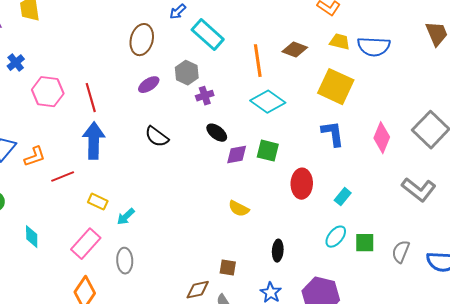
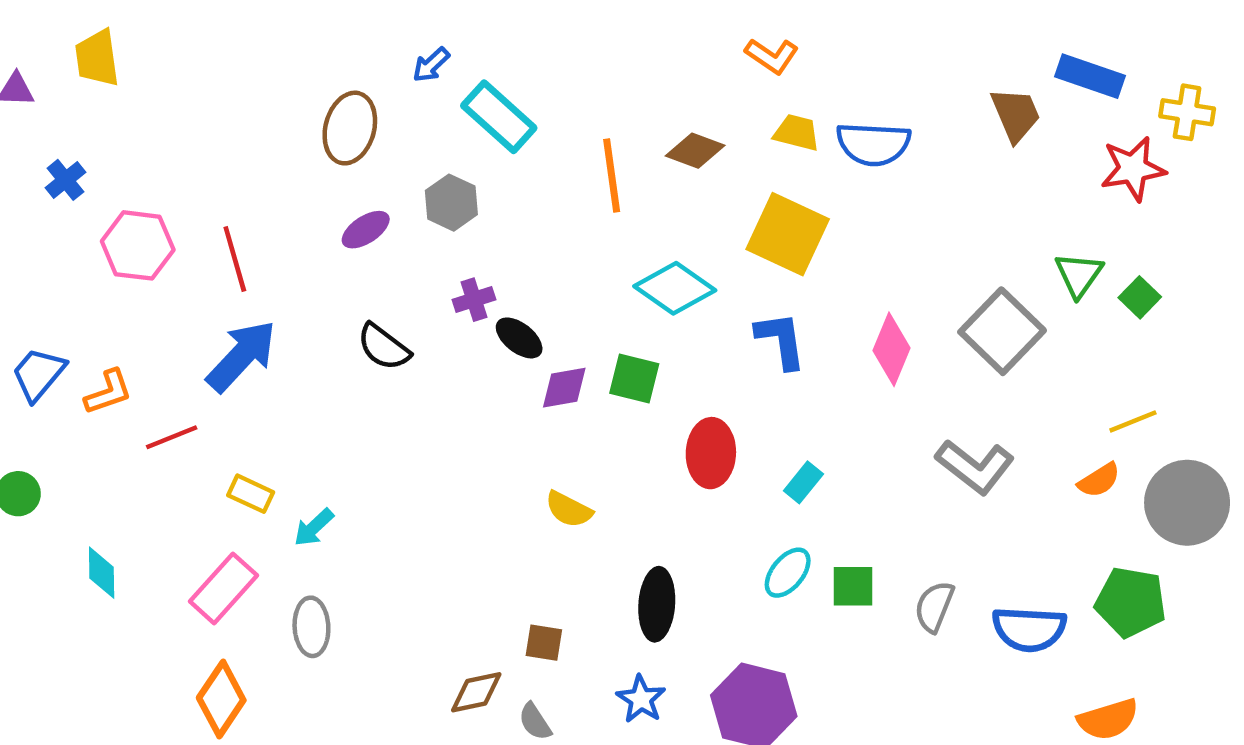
purple cross: (205, 96) -> (474, 300), moved
cyan diamond: (268, 102) -> (675, 288), moved
blue arrow: (94, 141) -> (242, 356), turned 42
black ellipse: (278, 251) -> (657, 604), size x1.4

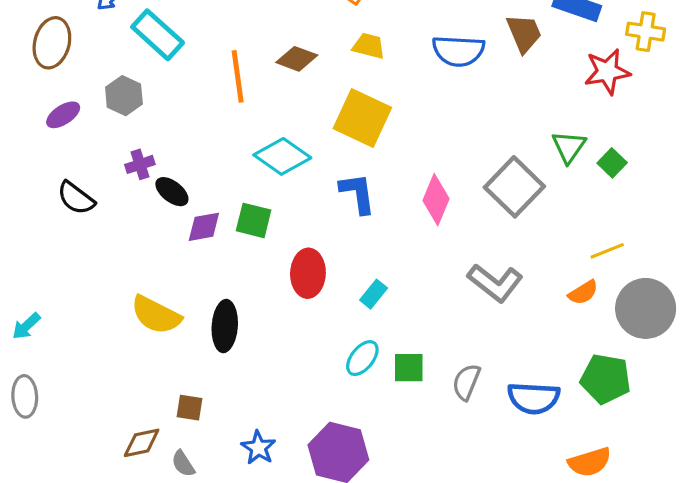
blue semicircle: (873, 144) -> (458, 51), moved
yellow semicircle: (569, 509) -> (156, 315), moved, size x1.5
black ellipse: (657, 604) -> (225, 326), moved

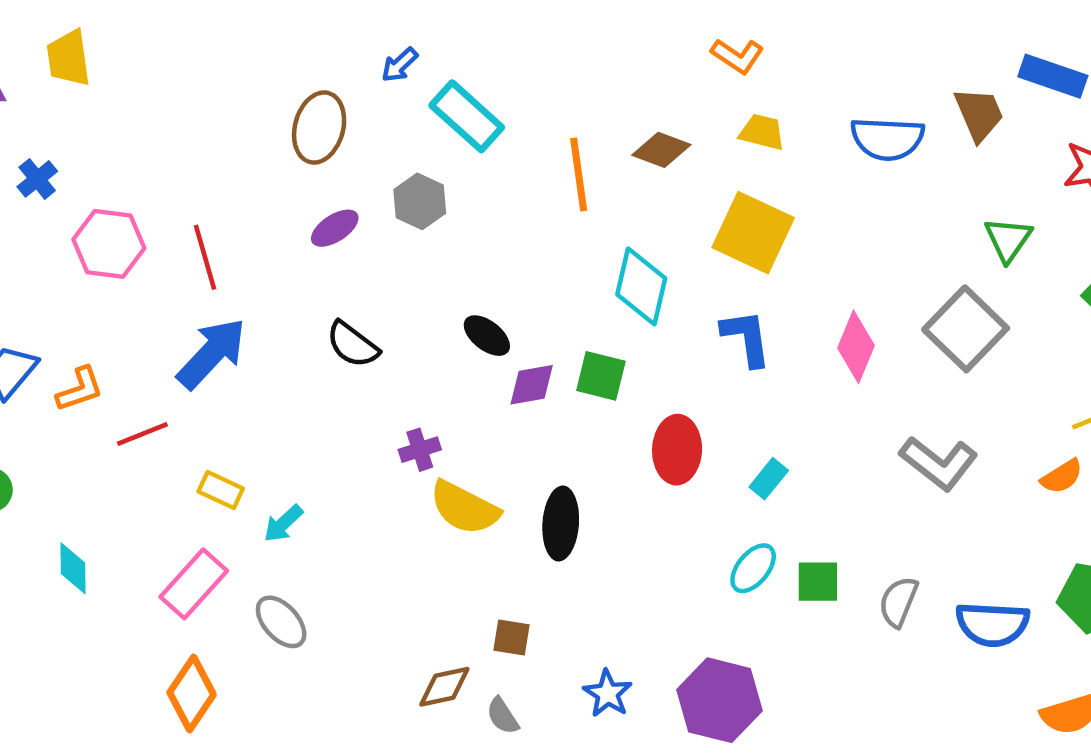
green triangle: (569, 147) -> (1008, 239), moved
cyan diamond: (282, 156) -> (641, 286), turned 68
purple cross: (140, 164) -> (420, 450), moved
gray ellipse: (25, 396) -> (281, 622), turned -39

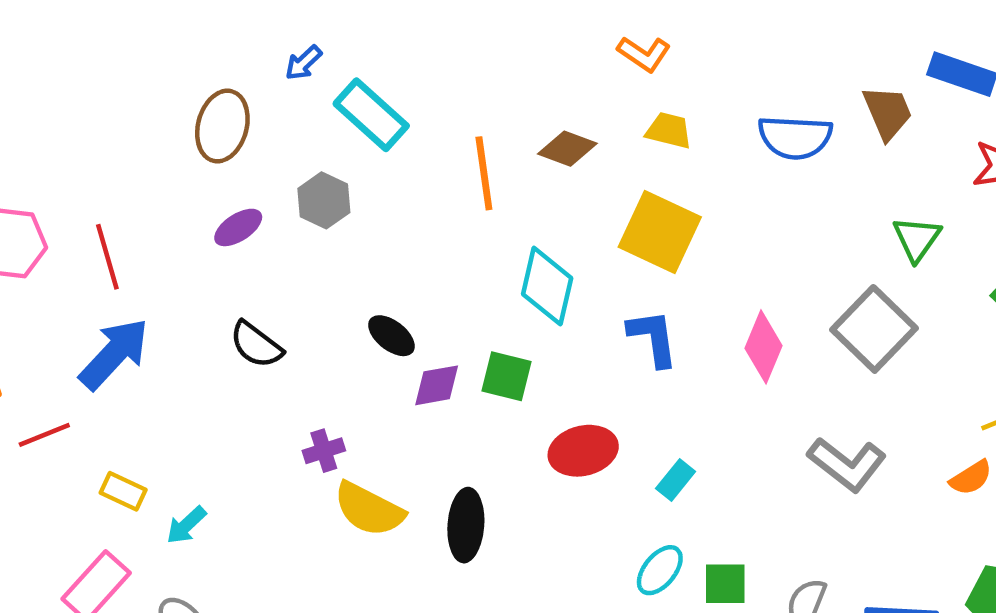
red ellipse: (677, 450) -> (583, 451), turned 74

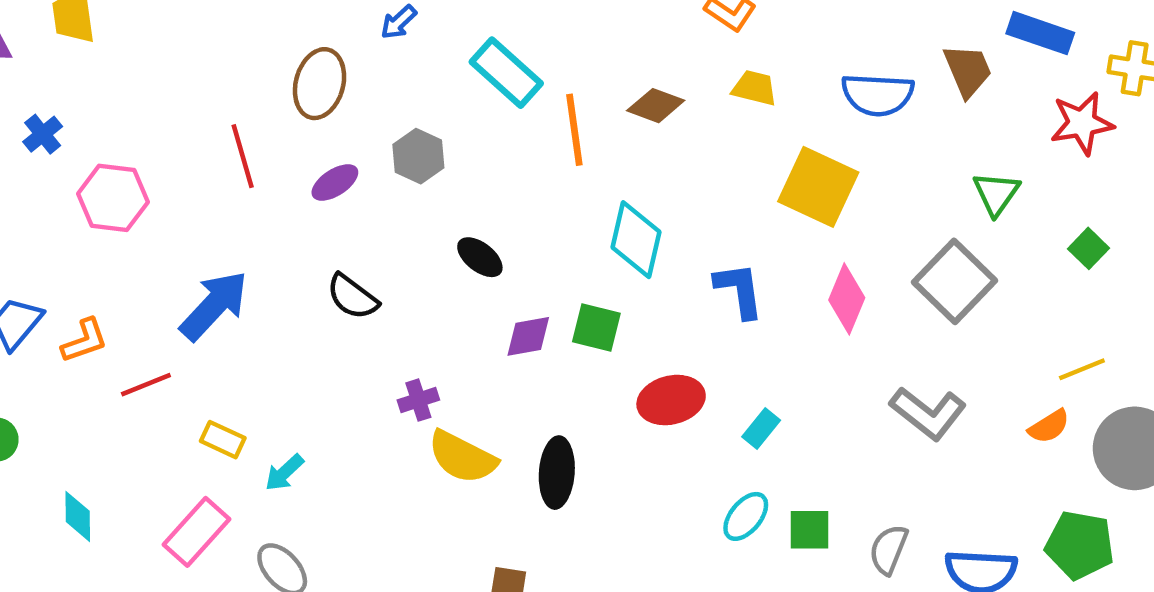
cyan rectangle: (371, 115) -> (506, 73), moved
yellow square: (660, 232) -> (818, 187), moved
red line: (107, 257) -> (243, 156), moved
black ellipse: (391, 336) -> (480, 257), moved

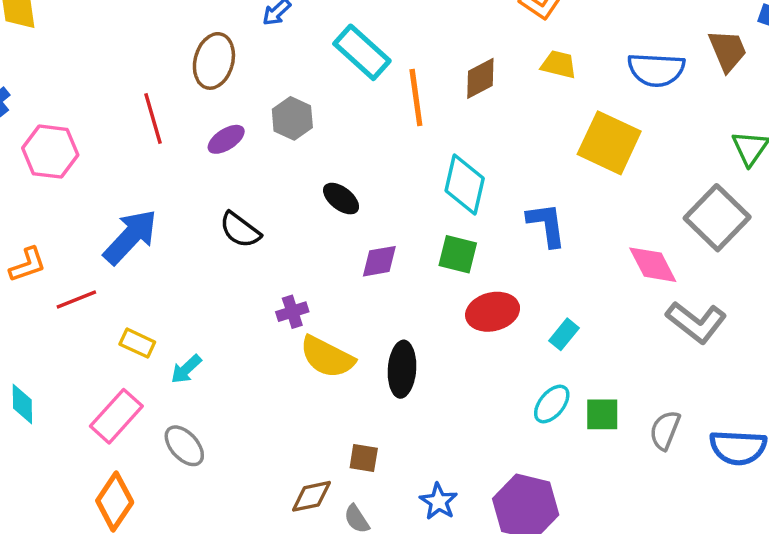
brown diamond: (656, 106) -> (480, 78), turned -48
pink diamond: (847, 299) -> (653, 265), moved, turned -50
green square: (596, 328) -> (458, 254), moved

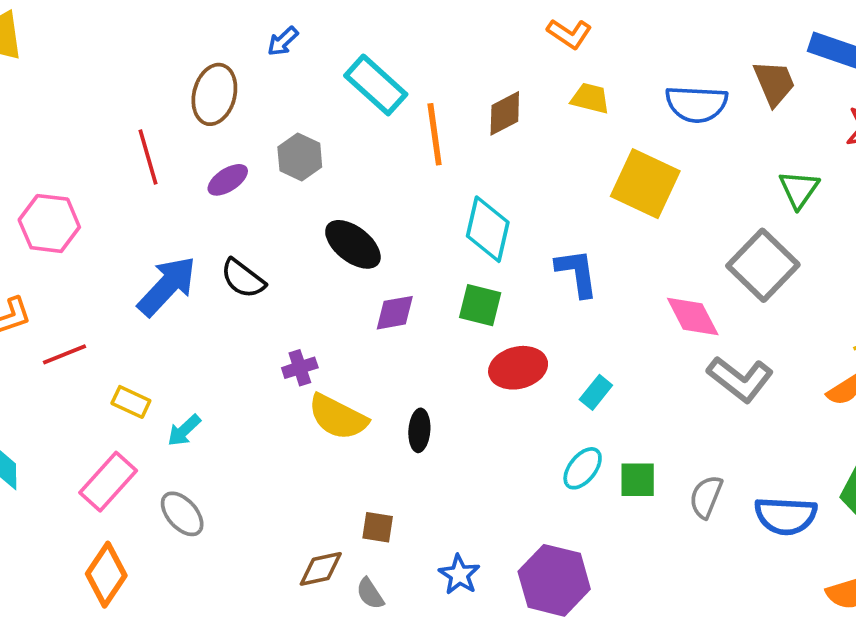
pink hexagon: (50, 152) -> (49, 223), moved
black ellipse: (341, 199) -> (353, 244), size x1.4
blue arrow: (130, 237) -> (167, 286), moved
black ellipse: (402, 369) -> (419, 430), size x0.7

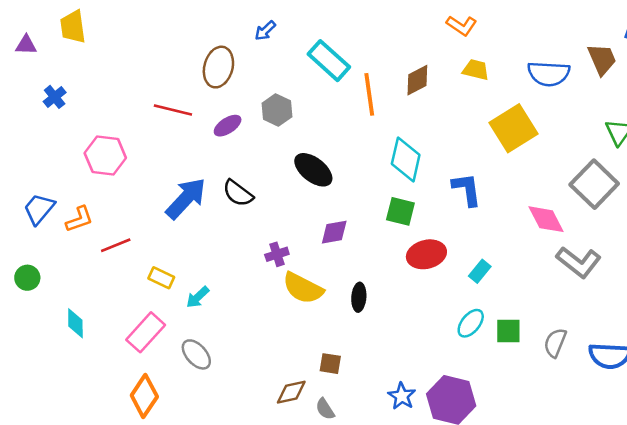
red line: (148, 157) -> (173, 110), turned -60
yellow square: (645, 184) -> (514, 128), turned 33
purple diamond: (395, 313) -> (334, 232), moved
blue star: (459, 575) -> (402, 396), moved

